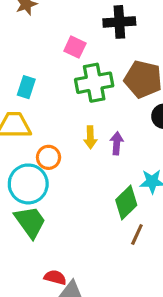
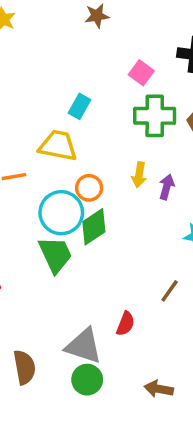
green diamond: (126, 203) -> (94, 227), moved
red semicircle: (55, 277) -> (125, 324), moved, turned 85

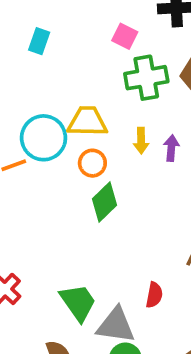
cyan rectangle: (80, 106) -> (39, 41), moved
yellow trapezoid: (58, 146) -> (87, 121), moved
cyan circle: (61, 213) -> (44, 138), moved
green trapezoid: (55, 255) -> (78, 302), moved

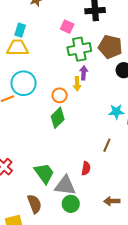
yellow trapezoid: (87, 121) -> (18, 48), moved
purple arrow: (171, 148) -> (84, 73), moved
orange circle: (92, 163) -> (60, 95), moved

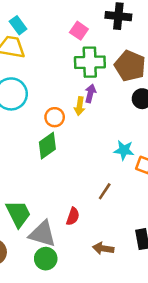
cyan rectangle: (20, 30) -> (18, 25), turned -64
brown arrow: (112, 201) -> (103, 248), moved

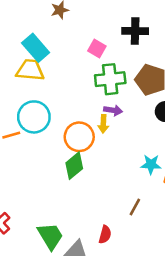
cyan rectangle: (18, 25) -> (36, 48), size x1.5
purple arrow: (90, 93) -> (113, 110), turned 90
orange circle: (55, 117) -> (79, 137), size x1.5

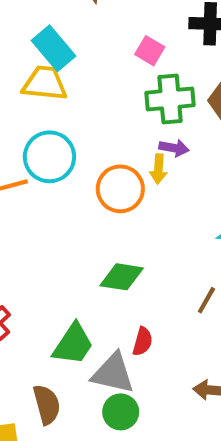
green diamond: (74, 166) -> (122, 277), moved, turned 48
red semicircle: (105, 235) -> (143, 341), moved
green trapezoid: (50, 236) -> (73, 344), turned 64

